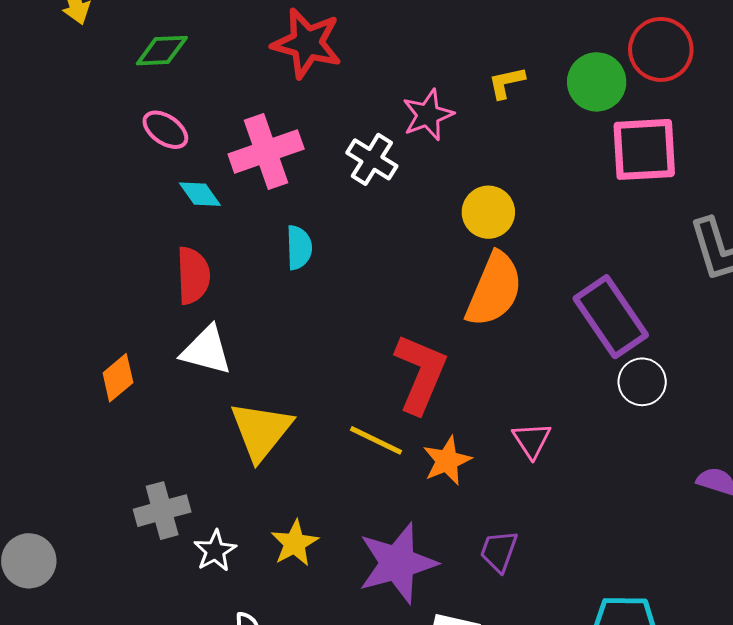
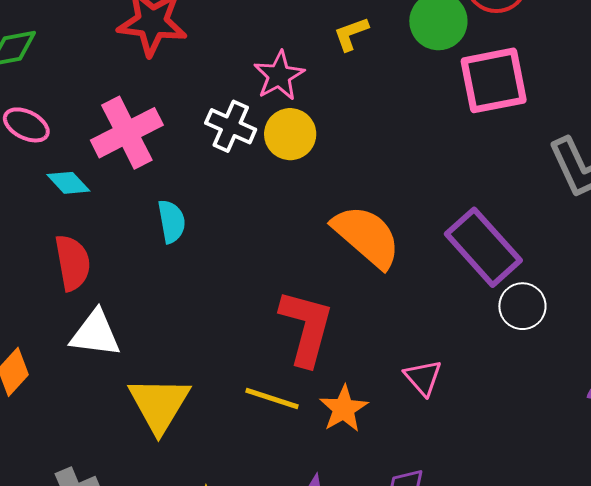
yellow circle: (488, 212) -> (290, 134), moved
orange semicircle: (494, 289) -> (367, 236), turned -64

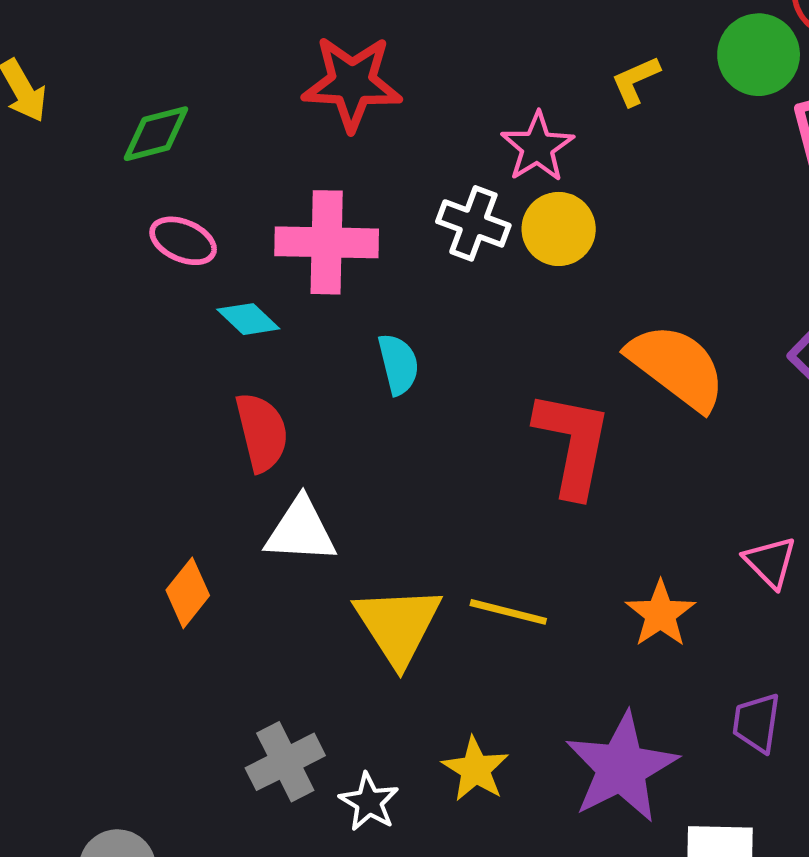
pink cross: (127, 133) -> (327, 242), turned 32
red L-shape: (306, 328) -> (573, 444), moved
yellow line: (272, 398) -> (508, 612), moved

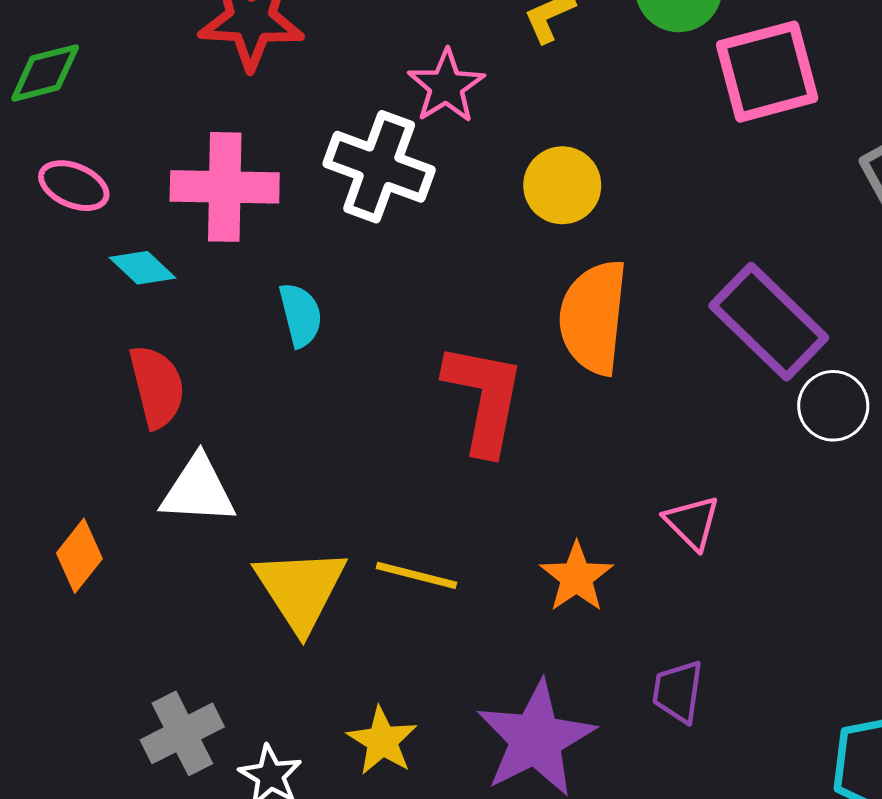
white cross: (473, 223) -> (379, 167), size x1.4
yellow circle: (559, 229) -> (562, 185), moved
orange semicircle: (677, 367) -> (593, 317), turned -121

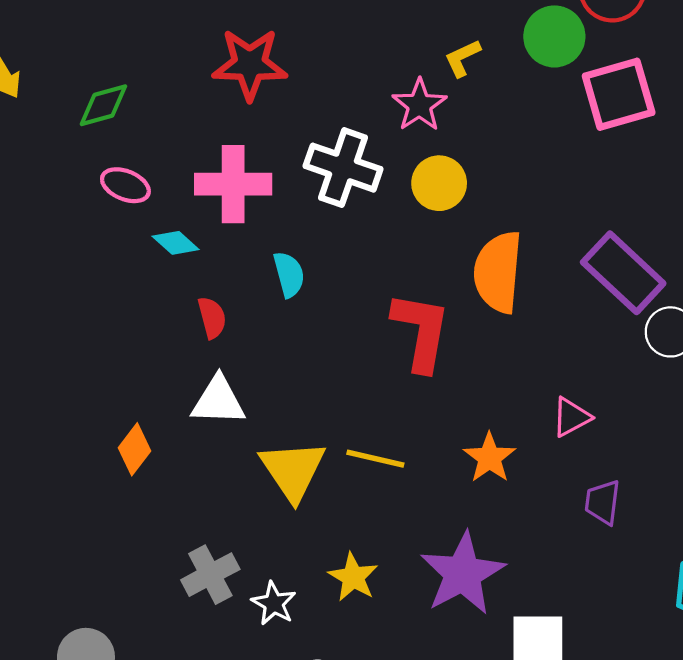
pink star: (446, 86) -> (419, 105), moved
yellow circle: (562, 185) -> (439, 183), moved
red semicircle: (157, 387) -> (212, 318), moved, size x0.7
pink triangle: (692, 522) -> (571, 417), turned 48
purple trapezoid: (678, 691) -> (603, 502), moved

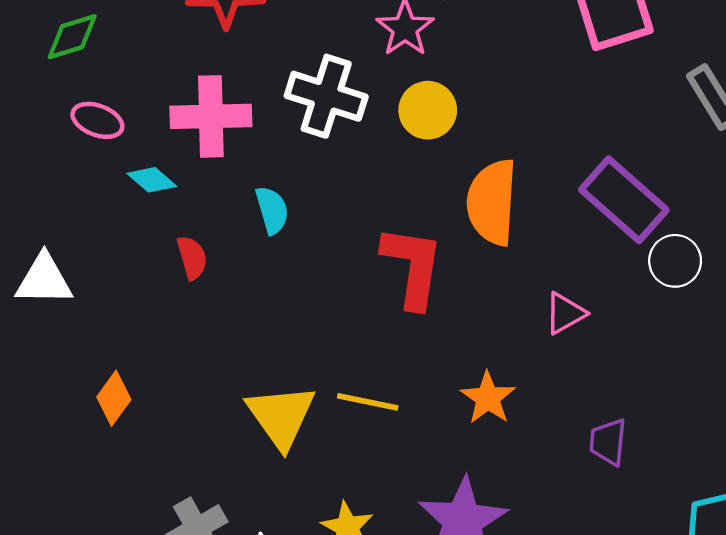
white triangle: (218, 401) -> (44, 280), moved
pink triangle: (571, 417) -> (565, 313), moved

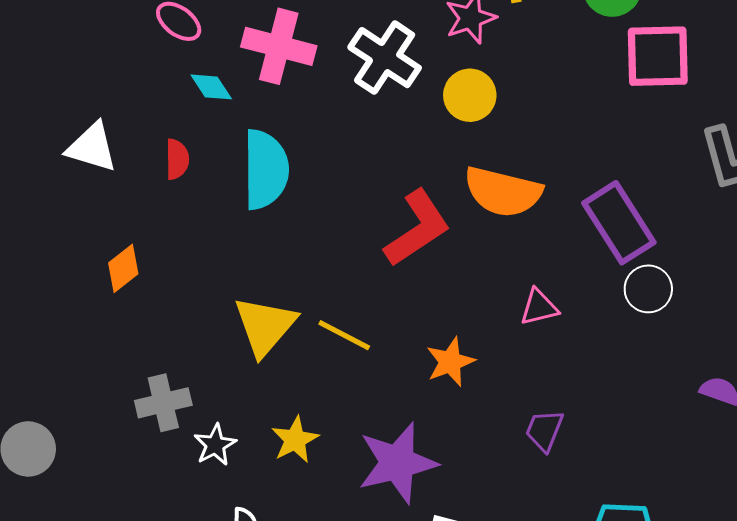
orange semicircle: (492, 202) -> (503, 192), turned -96
cyan semicircle: (272, 210) -> (266, 169), moved, size x1.8
red semicircle: (192, 258) -> (177, 159), moved
red L-shape: (413, 267) -> (417, 228), turned 32

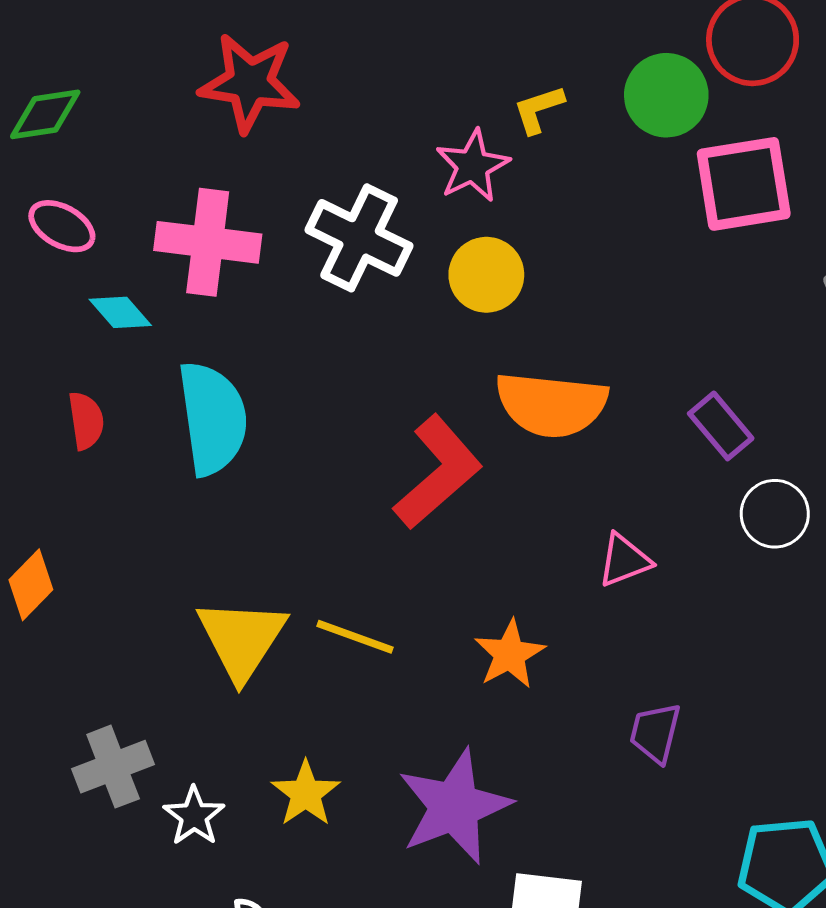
purple rectangle: (619, 223) -> (721, 426), size x0.6

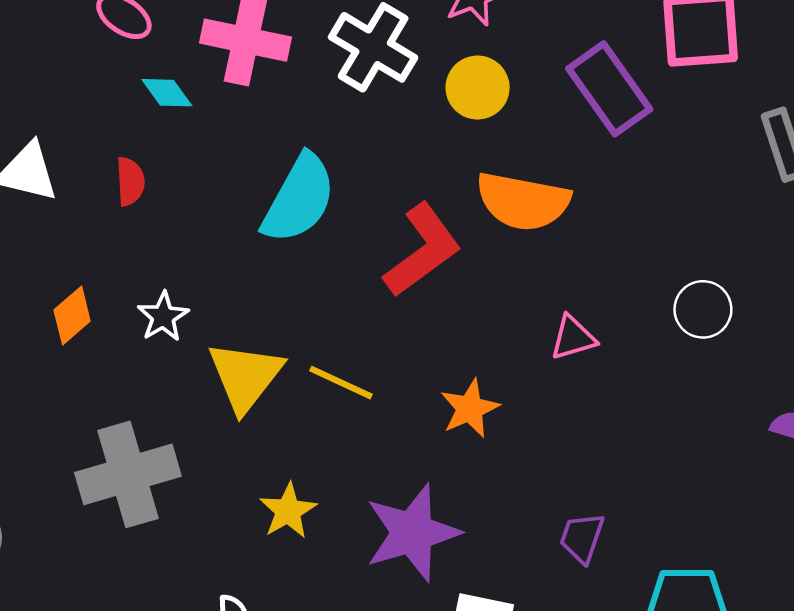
cyan semicircle: (213, 418) -> (299, 199), moved, turned 32
purple rectangle: (721, 426) -> (609, 89), moved, size x1.6
purple trapezoid: (655, 733) -> (582, 538), moved
gray cross: (113, 767) -> (128, 474), size x1.5
white star: (194, 816) -> (163, 317), moved

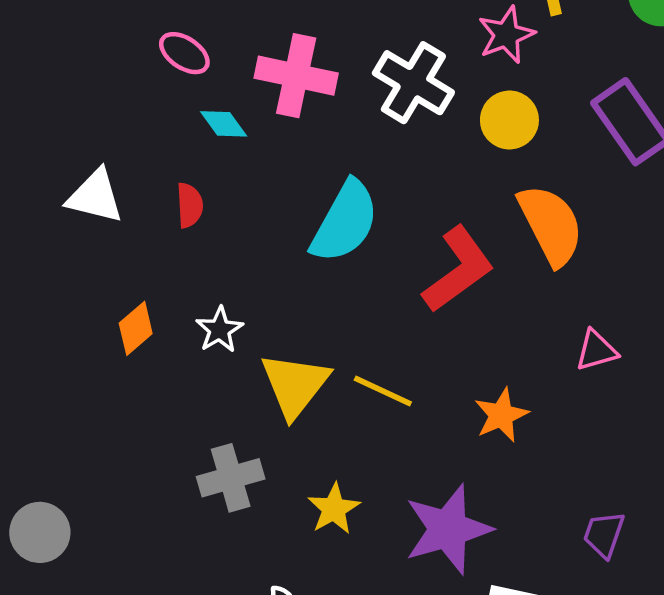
orange semicircle: (523, 201) -> (551, 225), turned -128
gray cross: (128, 474) -> (231, 478), moved, size x0.7

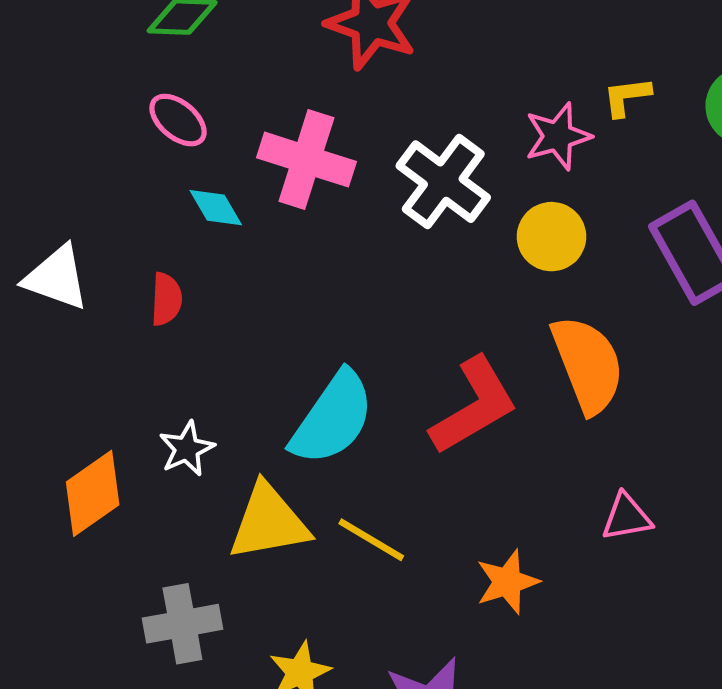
cyan semicircle: (345, 222) -> (333, 418), moved
orange diamond: (136, 328) -> (93, 493), moved, size x1.4
yellow triangle: (295, 385) -> (269, 522), turned 36

